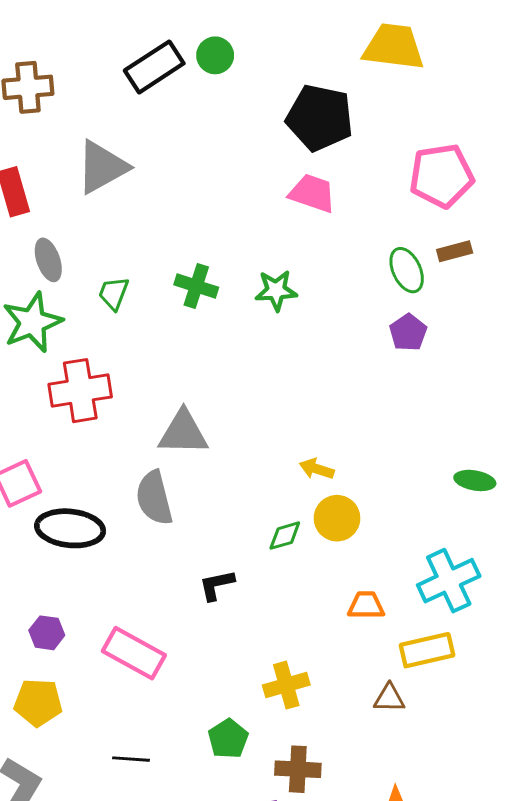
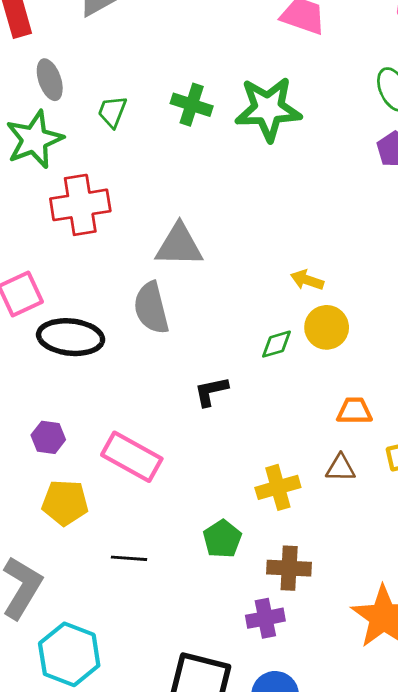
green star: (276, 290) -> (268, 109), size x1.6
brown triangle: (389, 698) -> (341, 468), moved
yellow pentagon: (38, 702) -> (65, 503), moved

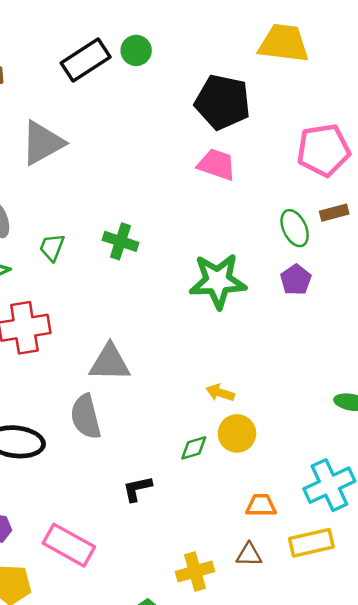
green star: (268, 109) -> (218, 281), moved

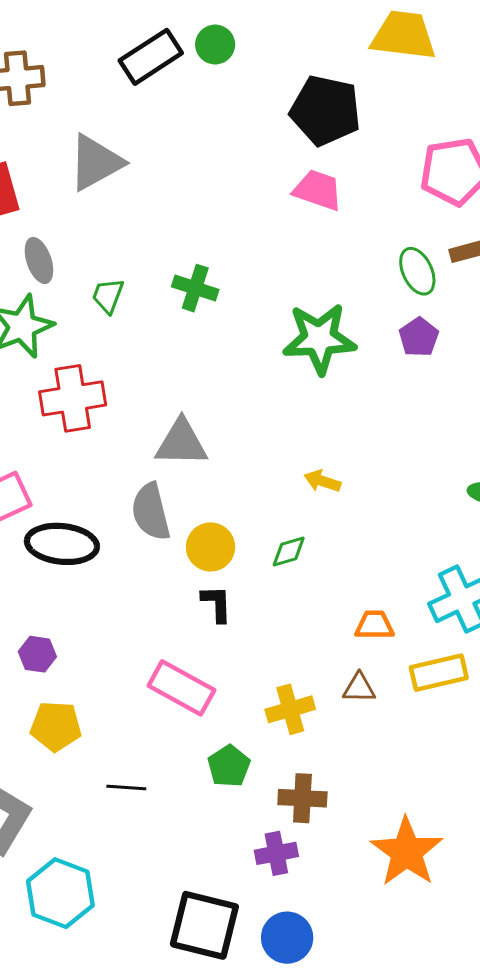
yellow circle: (237, 433) -> (211, 547), moved
black L-shape: (137, 489) -> (217, 604), turned 100
pink rectangle: (69, 545) -> (181, 688), moved

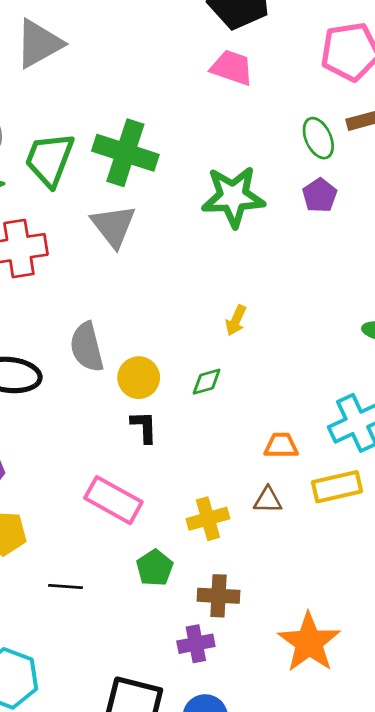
green cross: (195, 288) -> (125, 153), size x1.6
green trapezoid: (108, 296) -> (50, 159), size x1.8
gray triangle: (181, 443) -> (113, 226), moved, turned 51
yellow arrow: (322, 481) -> (236, 320), turned -84

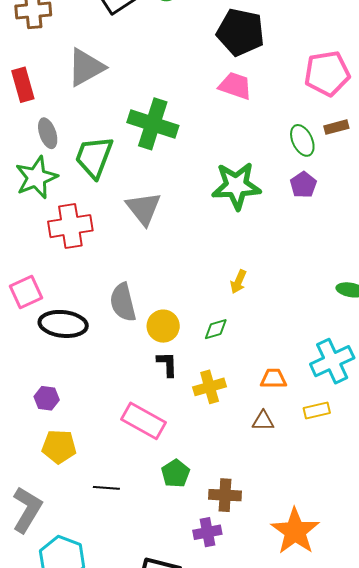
green cross: (125, 153) -> (153, 124), moved
yellow rectangle: (337, 487) -> (317, 411), size x0.7
yellow cross: (208, 519) -> (210, 387), moved

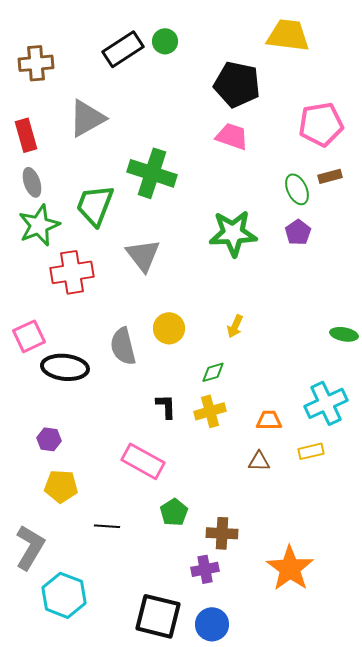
gray ellipse: (48, 133) -> (32, 182), moved
yellow circle: (163, 326) -> (169, 328), moved
yellow cross: (210, 387) -> (210, 411), moved

